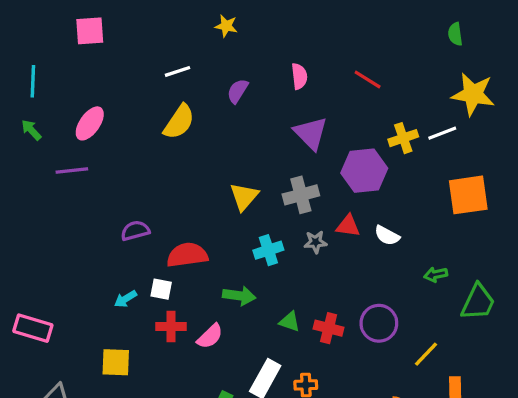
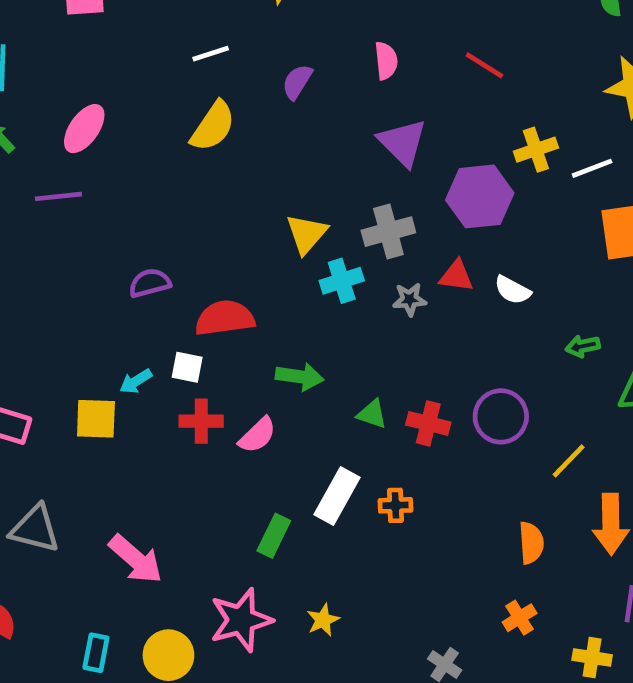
white line: (442, 133) -> (592, 168), moved
cyan cross: (268, 250) -> (342, 281), moved
yellow square: (116, 362) -> (96, 419), moved

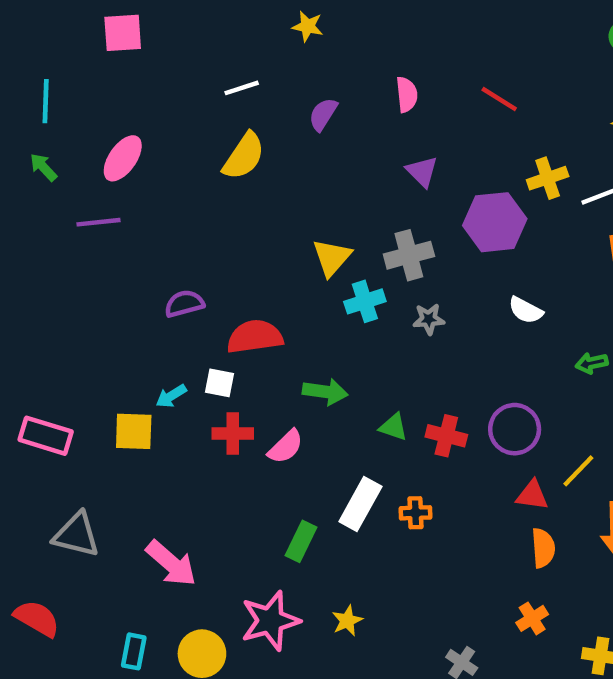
purple triangle: (403, 143) -> (422, 172), size x0.7
red triangle: (456, 276) -> (532, 495), moved

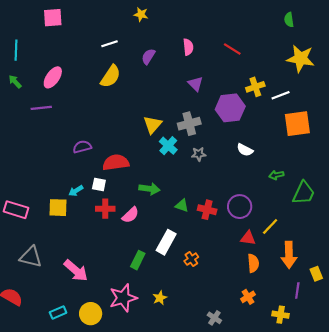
cyan cross: (365, 301) -> (168, 146), turned -30
orange cross: (415, 513) -> (191, 259), moved, turned -32
cyan rectangle: (134, 651) -> (58, 313), turned 56

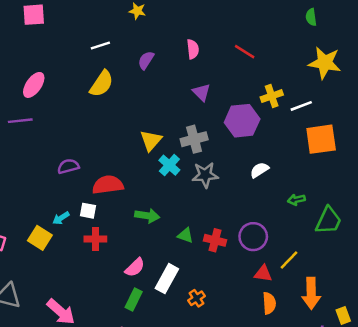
white semicircle: (245, 150) -> (259, 170), turned 119
gray star: (199, 154) -> (205, 175), size x1.5
yellow square: (58, 208) -> (40, 238), turned 30
pink semicircle: (130, 215) -> (135, 267), moved

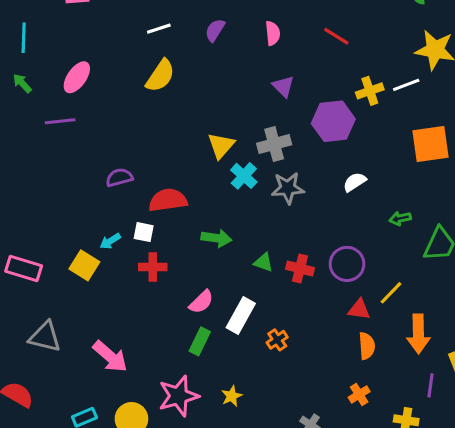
purple semicircle: (146, 60) -> (215, 30), moved
white line: (301, 106) -> (406, 85), moved

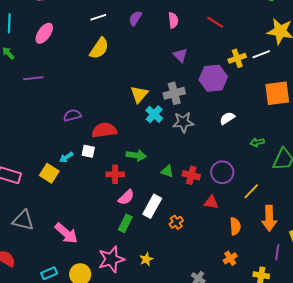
pink ellipse: (77, 77) -> (44, 33), moved
red cross: (153, 267) -> (115, 174), moved
red triangle: (359, 309) -> (211, 202), moved

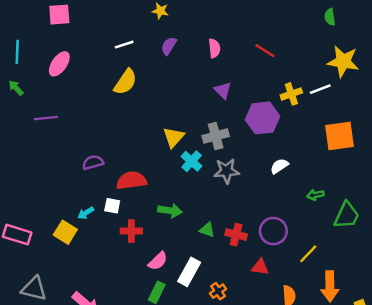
red cross: (115, 174) -> (131, 231), moved

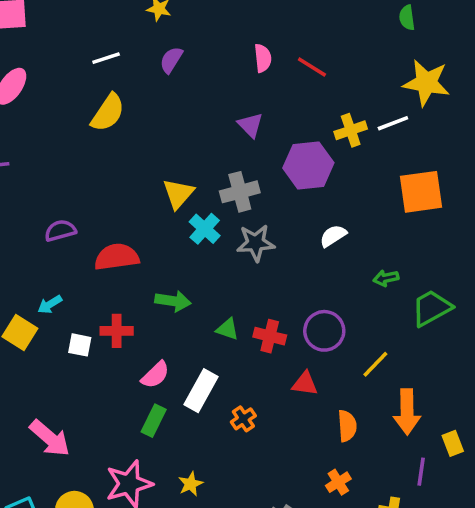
pink semicircle: (214, 48) -> (263, 58), moved
white square: (112, 206) -> (80, 345), moved
green trapezoid: (347, 215) -> (432, 308), turned -144

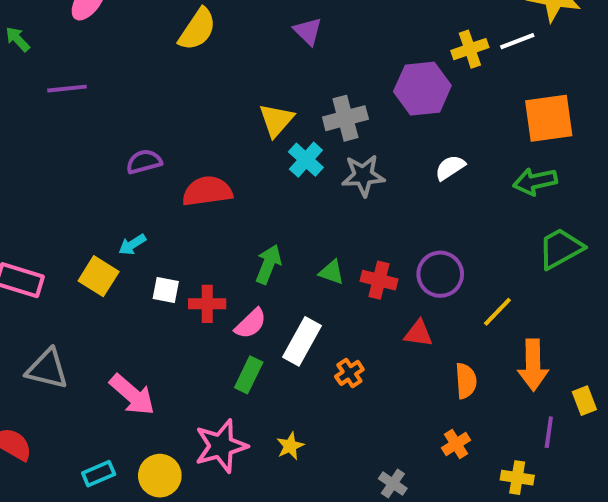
purple triangle: (250, 125) -> (308, 31), moved
green arrow: (386, 278) -> (535, 181), moved, size x1.5
green arrow: (173, 301) -> (268, 264), moved, turned -76
red cross: (117, 331) -> (207, 304), moved

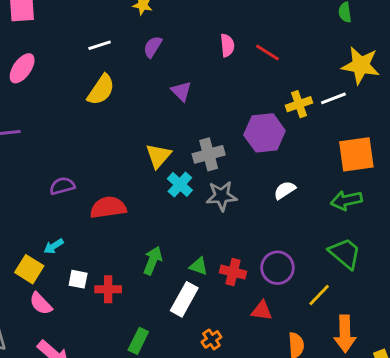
green trapezoid: (561, 249) -> (345, 253), moved, turned 69
pink semicircle: (251, 324) -> (41, 304), moved, turned 90
white rectangle: (302, 341) -> (184, 299), moved

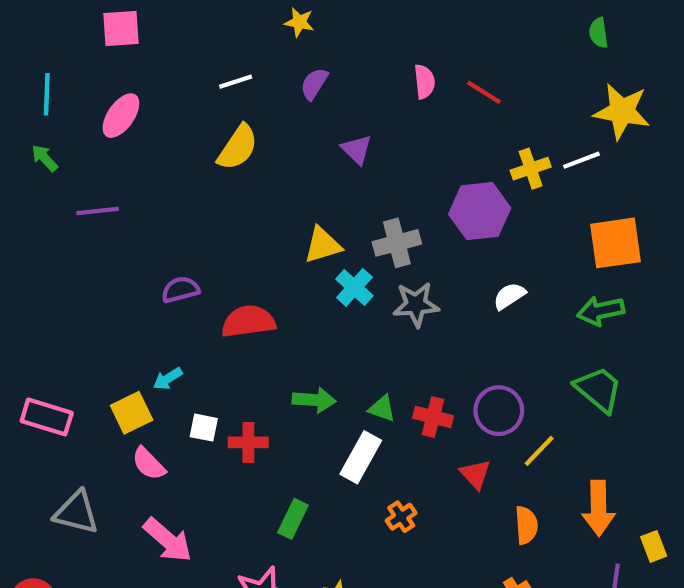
yellow triangle: (158, 156) -> (323, 245), turned 32
green arrow: (153, 261) -> (314, 400), turned 72
yellow square: (29, 269) -> (132, 413), turned 32
yellow line: (319, 295) -> (539, 451), moved
red triangle: (262, 311) -> (475, 474), turned 40

